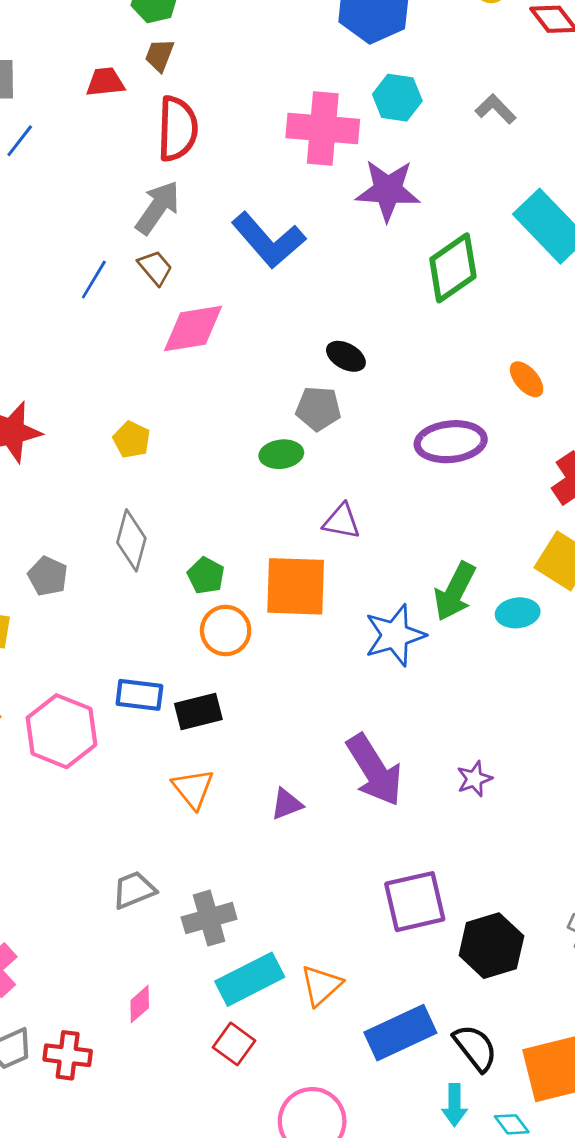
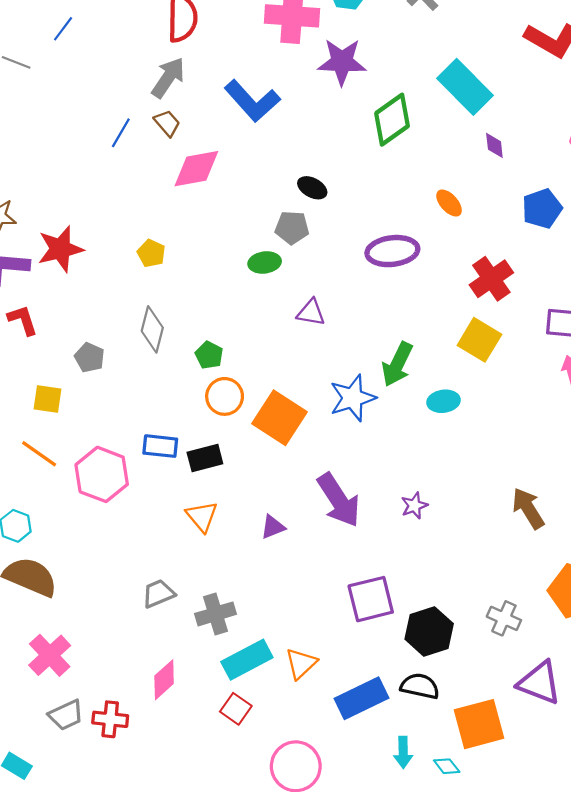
orange square: (296, 586) -> (279, 418), moved, turned 32
cyan ellipse: (518, 613) -> (444, 401), moved
pink diamond: (140, 1004) -> (164, 680), size x1.4
black semicircle: (475, 1048) -> (420, 686), moved, turned -39

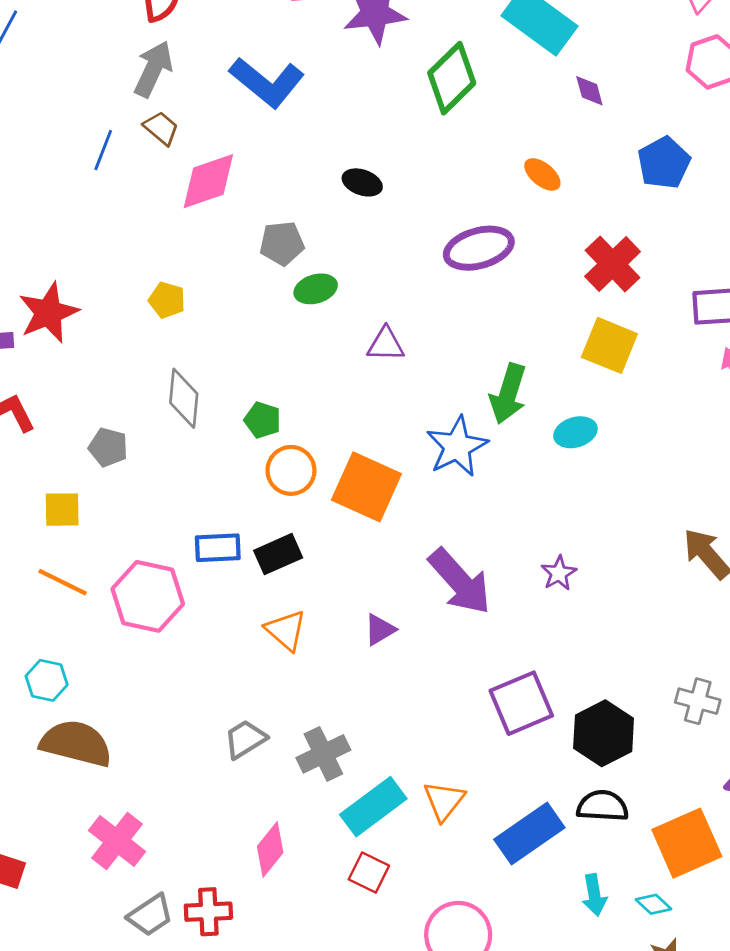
gray pentagon: (292, 228) -> (282, 243), moved

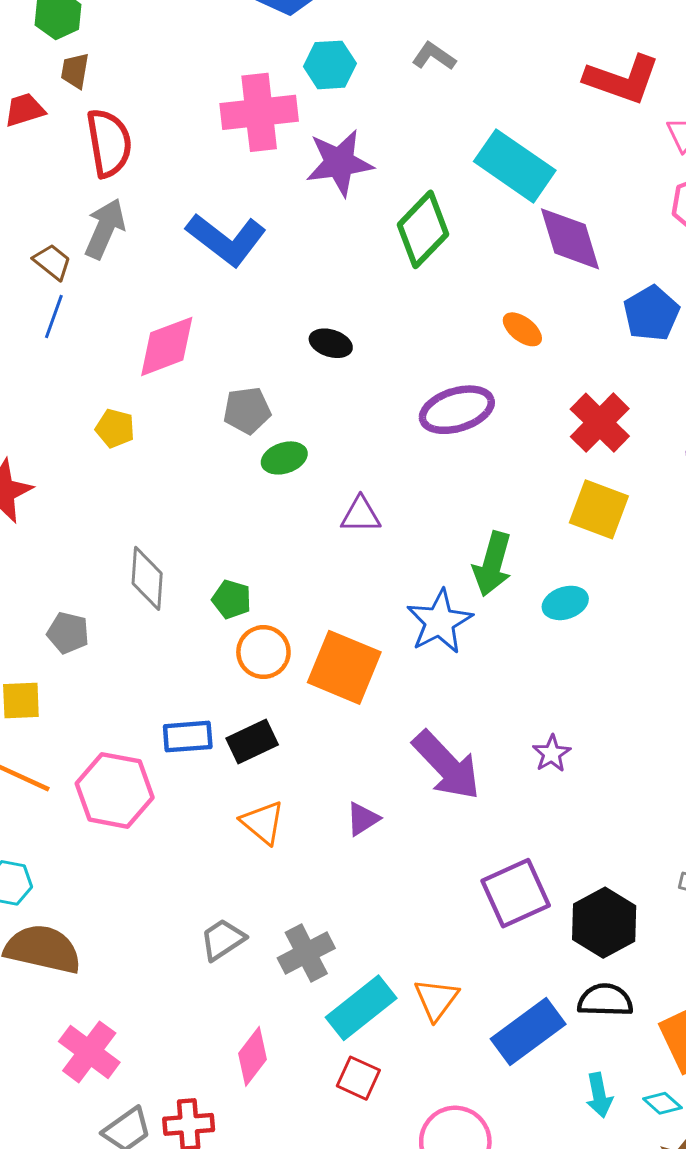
purple diamond: (589, 91) -> (570, 239), size x2.0
brown trapezoid: (161, 128) -> (52, 262), moved
yellow pentagon: (167, 300) -> (115, 428), moved

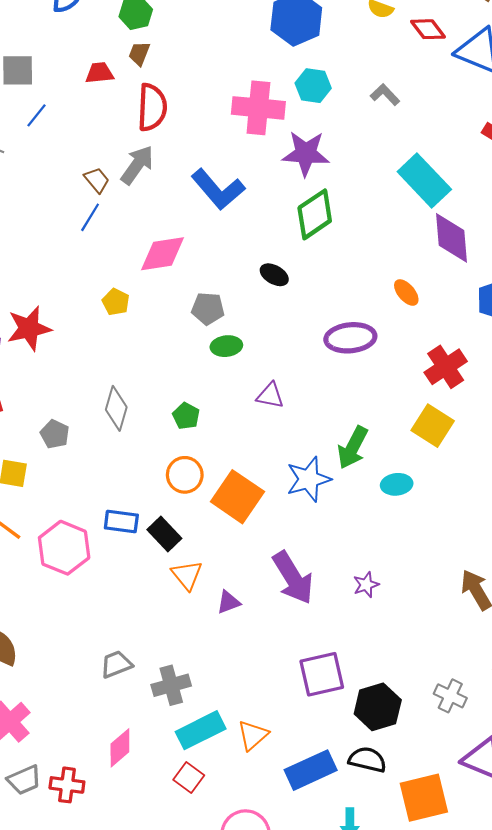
green diamond: (423, 229) -> (315, 214), moved
green pentagon: (232, 599) -> (186, 416), moved
black rectangle: (252, 742) -> (164, 534), turned 60
orange triangle: (263, 822) -> (187, 575), moved

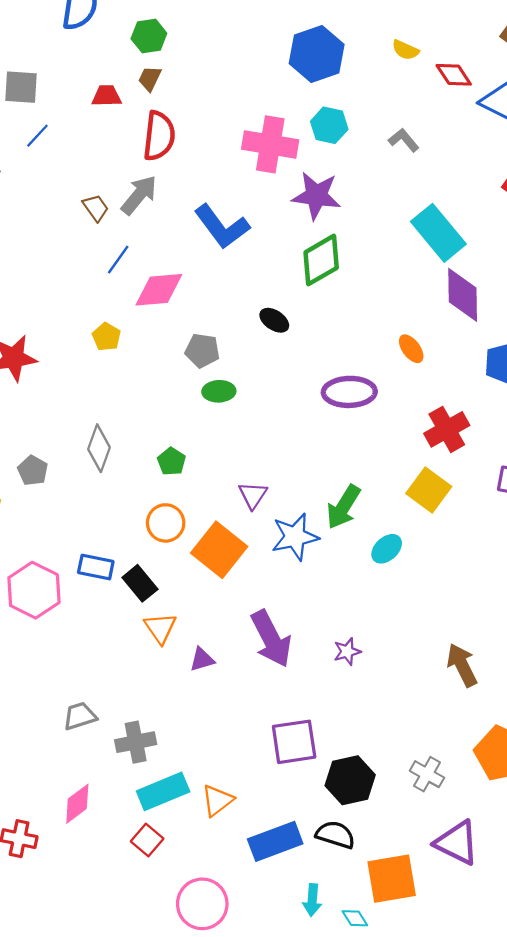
blue line: (90, 217) -> (118, 260), moved
purple triangle: (270, 396) -> (253, 495), moved, turned 48
cyan ellipse: (397, 484) -> (387, 549), turned -40

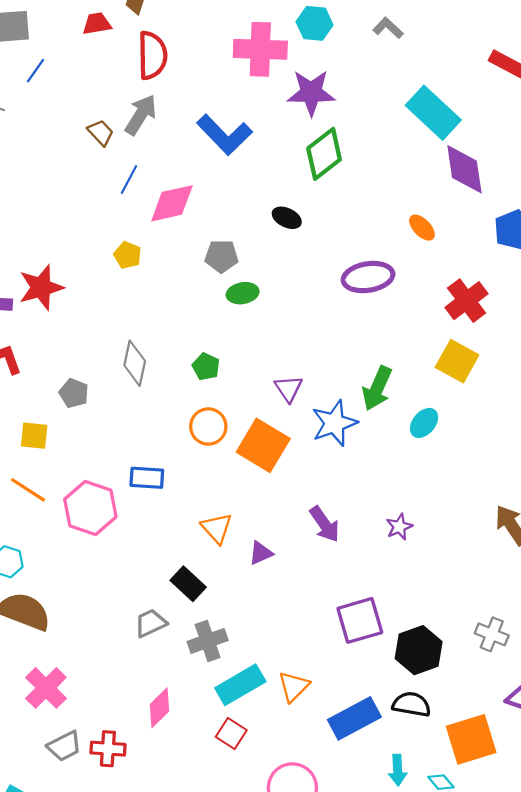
black rectangle: (140, 583) -> (188, 584), moved
purple arrow: (271, 639) -> (325, 524), size x0.7

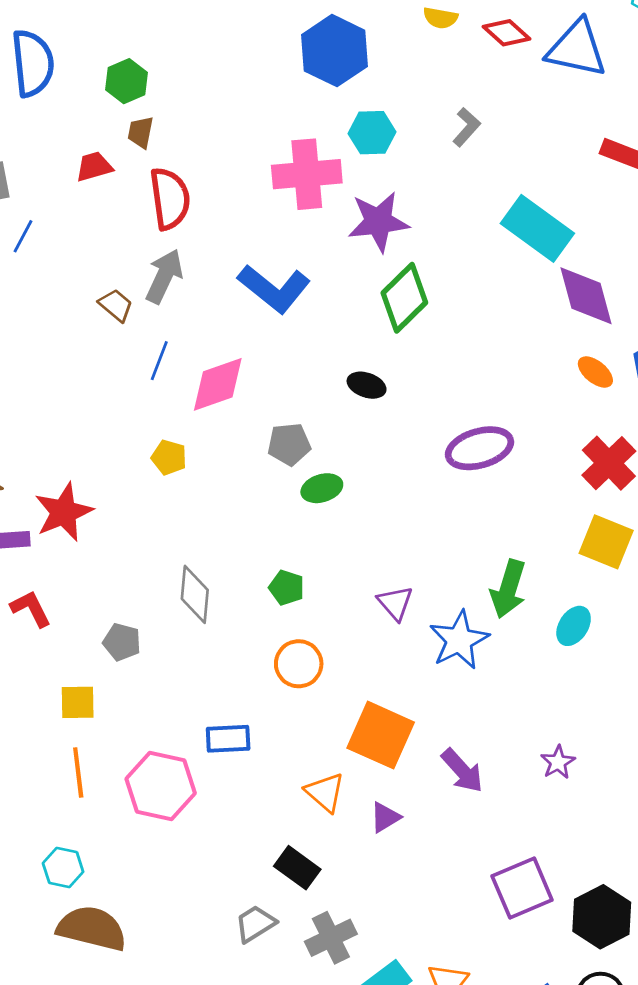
gray L-shape: (388, 28) -> (467, 127), turned 96
orange ellipse: (422, 228) -> (595, 372), moved
orange square: (263, 445) -> (381, 735), moved
orange line: (28, 490) -> (78, 773), turned 57

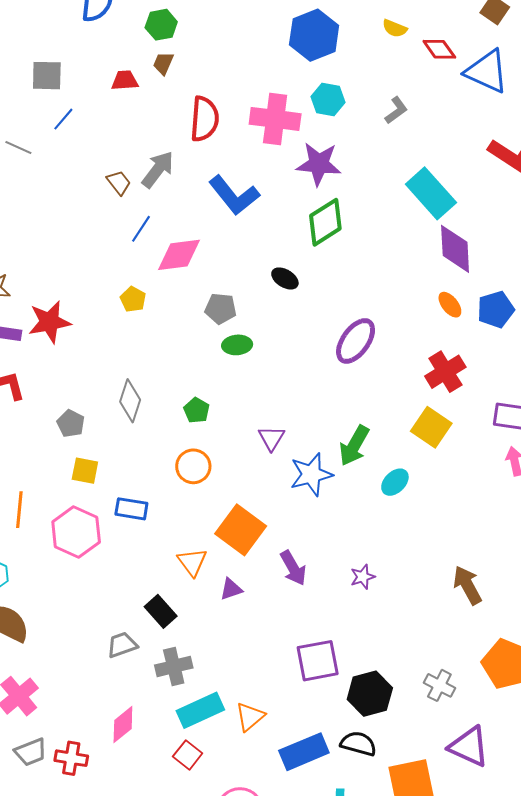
red semicircle: (170, 199) -> (205, 119), moved
purple ellipse: (479, 448) -> (356, 341), turned -51
yellow square: (78, 702) -> (85, 471), moved

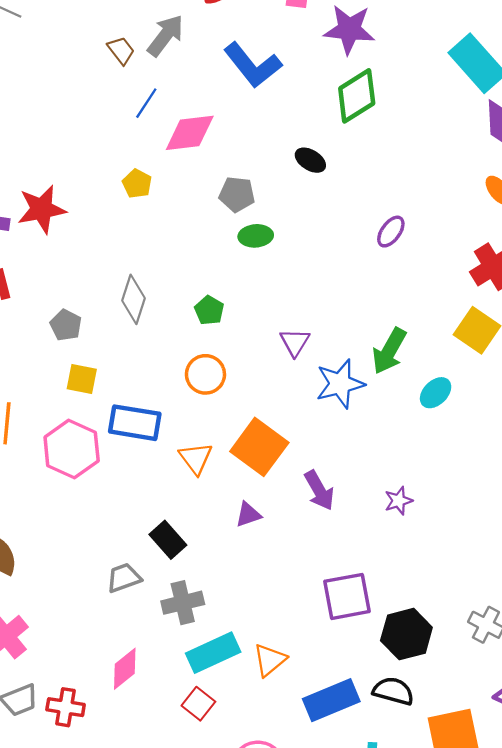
purple ellipse: (356, 341) -> (391, 232), size x0.6
blue rectangle: (131, 509) -> (135, 423), size x1.4
orange triangle: (192, 562) -> (196, 458), moved

